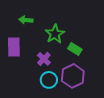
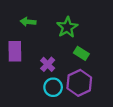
green star: (55, 34) -> (67, 27), moved

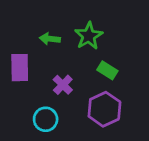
green arrow: (28, 22) -> (50, 39), moved
cyan circle: (53, 87) -> (46, 119), moved

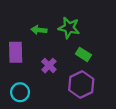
green star: (89, 36) -> (69, 28), turned -30
cyan circle: (46, 119) -> (20, 92), moved

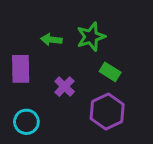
green star: (69, 28) -> (91, 37), turned -30

